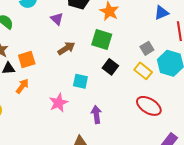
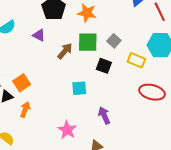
brown arrow: (66, 48) -> (65, 51), moved
gray square: (147, 48) -> (114, 41), moved
pink star: (59, 103) -> (67, 130), moved

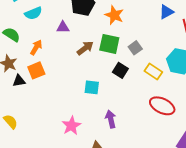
purple triangle: (39, 35) -> (63, 27), turned -40
orange arrow: (25, 110) -> (36, 47), moved

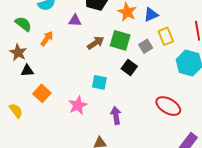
blue triangle: (166, 12) -> (151, 15), moved
orange square: (36, 70) -> (42, 93), moved, turned -30
yellow rectangle: (153, 71) -> (166, 36), moved, turned 30
pink star: (71, 126) -> (78, 105), moved

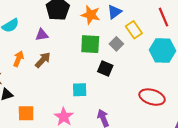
brown arrow: (96, 43) -> (43, 60), moved
orange square: (42, 93) -> (26, 113), turned -30

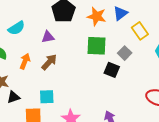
gray square: (116, 44) -> (125, 53), moved
cyan square: (80, 90) -> (47, 97), moved

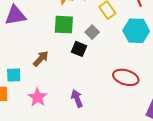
purple triangle: (48, 37) -> (15, 15), size x1.6
brown arrow: (49, 62) -> (41, 59), moved

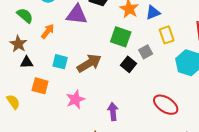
brown arrow: (41, 59) -> (89, 63), size x1.4
cyan square: (14, 75) -> (60, 62), moved

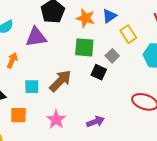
purple arrow: (113, 112) -> (95, 122), turned 90

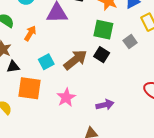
black square: (99, 72) -> (102, 55), moved
cyan square: (32, 87) -> (46, 62), turned -35
orange square: (18, 115) -> (29, 88), size x1.4

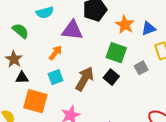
orange arrow: (30, 33) -> (55, 53), moved
brown arrow: (75, 60) -> (85, 79), turned -30

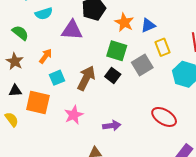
orange arrow: (55, 53) -> (46, 56), moved
gray square: (141, 68) -> (142, 65), size x1.5
black triangle: (22, 78) -> (15, 91), moved

